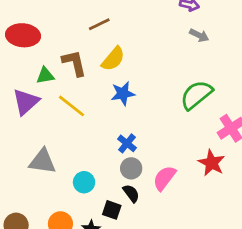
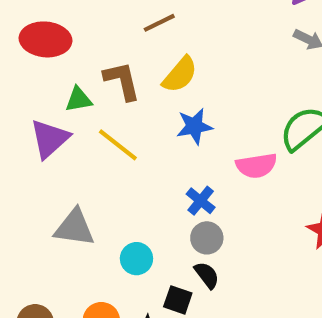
pink semicircle: (164, 178) -> (256, 166), moved, turned -136

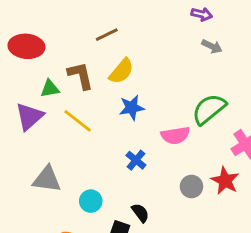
gray circle: (207, 238) -> (191, 186), moved

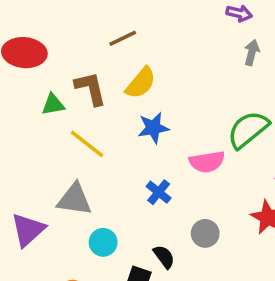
gray arrow: (212, 46) -> (252, 53), turned -102
purple triangle: (29, 116) -> (28, 230), moved
gray triangle: (47, 179) -> (74, 199), moved
gray circle: (191, 186) -> (205, 233), moved

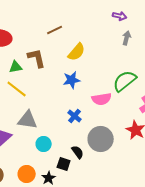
yellow semicircle: (141, 83) -> (77, 52), moved
yellow line: (87, 144) -> (17, 89), moved
gray circle: (205, 233) -> (101, 139), size x1.6

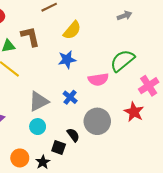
gray arrow: (127, 38) -> (125, 16), turned 56
gray triangle: (28, 120) -> (39, 101), moved, turned -35

